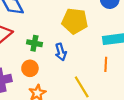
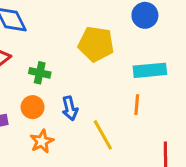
blue arrow: (61, 52) -> (70, 108), moved

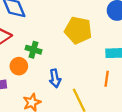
orange circle: (33, 107) -> (19, 66), moved

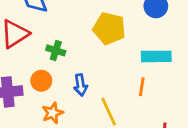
orange circle: (19, 66) -> (41, 81), moved

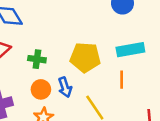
yellow pentagon: (109, 28) -> (85, 57), moved
orange circle: (41, 81) -> (41, 89), moved

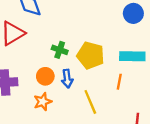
green cross: (37, 59) -> (60, 50), moved

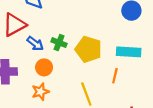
blue arrow: (67, 79) -> (35, 44), moved, turned -48

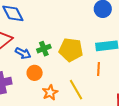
green cross: (59, 43) -> (44, 49), turned -32
orange star: (40, 92) -> (50, 92), moved

